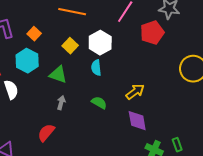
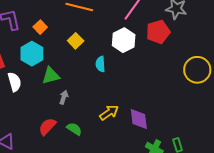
white hexagon: (100, 43) -> (124, 40), moved
green triangle: (58, 75) -> (51, 76), moved, turned -36
yellow arrow: (135, 92) -> (109, 113), moved
green semicircle: (99, 103) -> (74, 129), moved

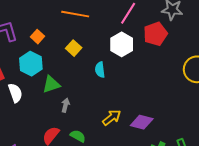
purple diamond: (139, 119) -> (142, 122), turned -65

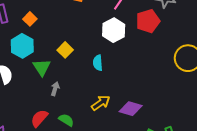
yellow square: (74, 48) -> (65, 50), moved
cyan semicircle: (100, 70) -> (98, 63), moved
green triangle: (51, 84) -> (42, 67), turned -48

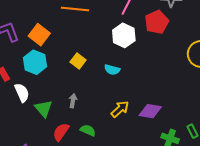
orange square: (30, 19) -> (39, 35), size x1.5
cyan semicircle: (98, 63) -> (112, 70), turned -63
green triangle: (42, 67) -> (44, 109), moved

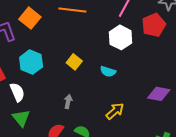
orange square: (39, 35) -> (30, 18), moved
green triangle: (44, 109) -> (21, 118), moved
purple diamond: (150, 111) -> (159, 94), moved

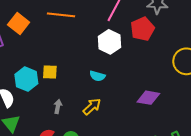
cyan hexagon: (31, 62) -> (26, 79), moved
yellow square: (74, 62) -> (50, 72), moved, turned -35
yellow arrow: (115, 111) -> (92, 107), moved

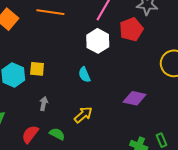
cyan semicircle: (97, 76) -> (84, 75), turned 49
yellow arrow: (92, 107) -> (83, 115), moved

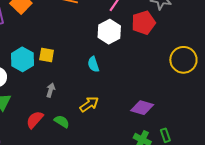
purple diamond: (135, 98) -> (142, 108), moved

